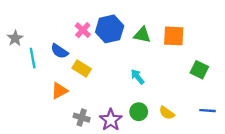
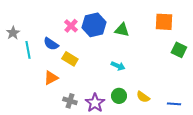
orange square: (174, 36) -> (164, 22), moved
green square: (199, 70) -> (179, 50), moved
cyan arrow: (138, 77) -> (118, 66), turned 152
blue line: (207, 111) -> (174, 104), moved

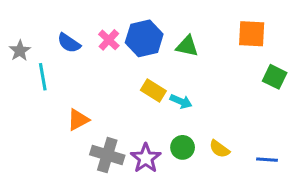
blue semicircle: (51, 44) -> (69, 43), moved
yellow rectangle: (70, 59) -> (153, 91), moved
gray cross: (70, 101) -> (107, 155), size x1.5

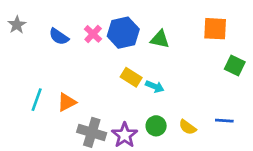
gray star: (20, 51) -> (17, 25), moved
cyan line: (43, 77) -> (37, 100), moved, turned 30
blue line: (267, 160) -> (224, 121), moved

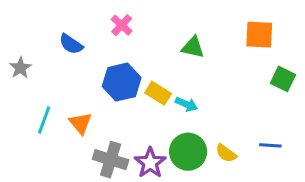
gray star: (17, 25) -> (20, 68), moved
blue hexagon: (123, 33) -> (122, 82), moved
pink cross: (93, 34) -> (122, 25), moved
orange triangle: (67, 102) -> (81, 123), turned -42
green circle: (156, 126) -> (188, 152), size x1.5

